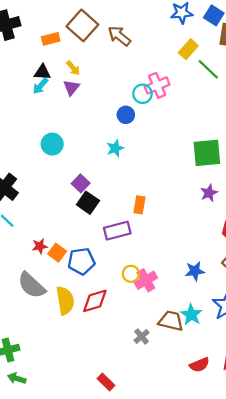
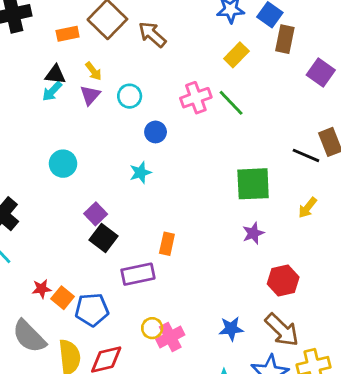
green line: (208, 69) -> (231, 103), moved
cyan circle: (142, 94) -> (130, 96), moved

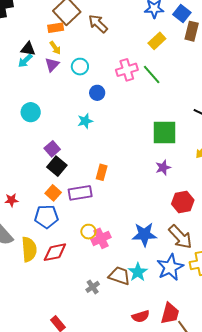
orange rectangle: (68, 34) -> (56, 28), moved
orange square: (63, 298) -> (53, 193), moved
blue star: (231, 329) -> (144, 234), size x1.4

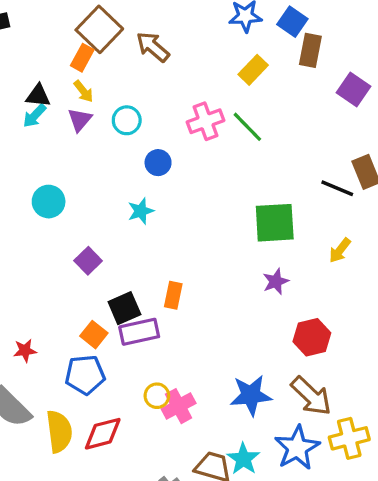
orange rectangle: (56, 28) -> (82, 58), turned -49
black square: (57, 166) -> (124, 308), moved, turned 30

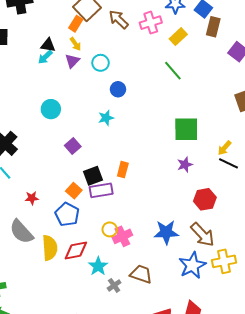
pink cross: (206, 121) -> (151, 23), moved
black line: (337, 188) -> (228, 163), moved
blue pentagon: (85, 375) -> (67, 214), turned 30
cyan star: (243, 459) -> (98, 266), moved

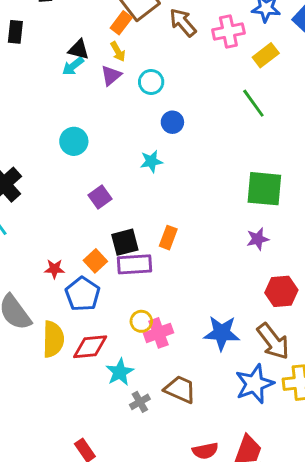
red star: (32, 198) -> (54, 269), moved

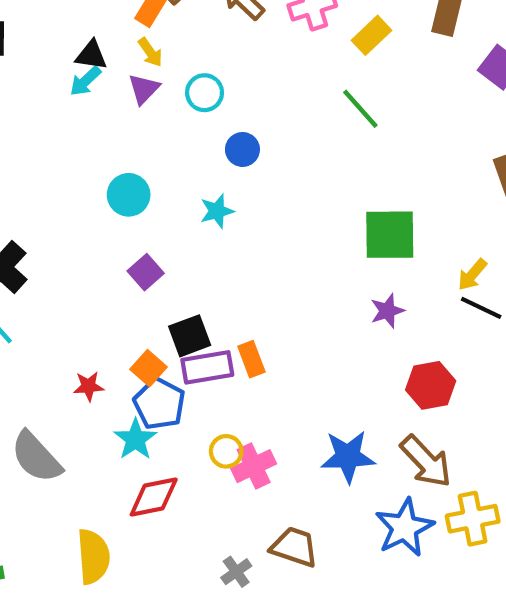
cyan circle: (74, 141) -> (129, 195), moved
orange rectangle: (168, 238) -> (251, 359), moved, turned -35
blue pentagon: (83, 294) -> (159, 404), moved
yellow semicircle: (53, 339) -> (93, 556), moved
cyan star: (120, 372) -> (135, 439), moved

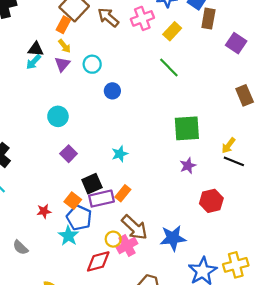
cyan star: (217, 211) -> (120, 154), moved
orange rectangle: (251, 359) -> (123, 193), turned 63
gray semicircle: (36, 457) -> (20, 247), size x0.6
brown arrow: (426, 461) -> (135, 227), moved
red diamond: (154, 497) -> (98, 261), moved

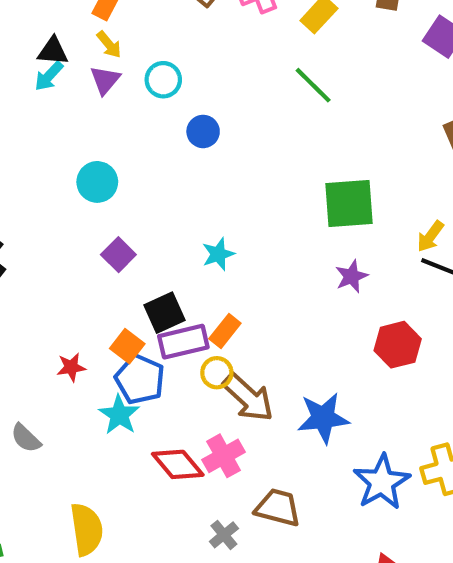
yellow circle: (113, 239) -> (217, 373), moved
pink cross: (127, 245) -> (224, 456), moved
red diamond: (98, 261) -> (178, 464), turned 65

